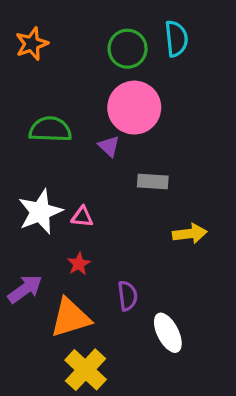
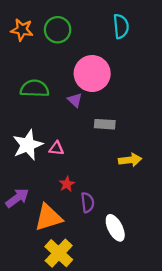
orange star: (32, 44) -> (22, 30), turned 30
green circle: (128, 49) -> (58, 30), moved
red star: (79, 264) -> (67, 184), moved

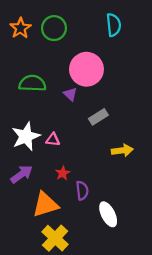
orange star: (22, 30) -> (20, 28), turned 30
gray rectangle: (105, 124) -> (98, 117), turned -36
purple arrow: (17, 198) -> (22, 174), moved

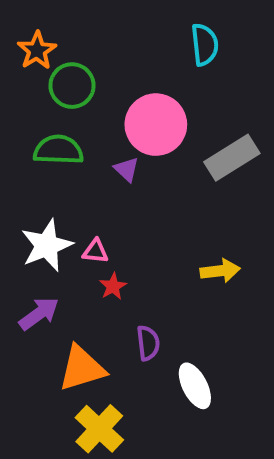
green circle: (54, 28) -> (72, 86), moved
gray rectangle: (98, 117) -> (232, 158), moved, size x1.5
red star: (63, 173) -> (113, 286), moved

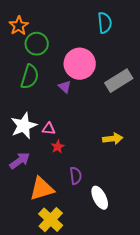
green semicircle: (58, 150) -> (30, 77), turned 105

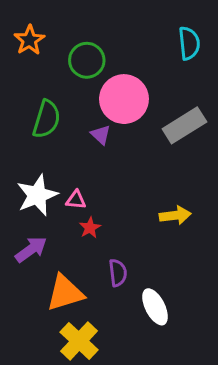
cyan semicircle: (105, 23) -> (189, 43), moved
green circle: (37, 44) -> (87, 60), moved

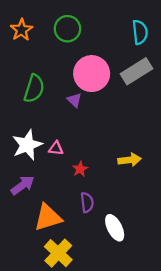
green circle: (87, 60) -> (67, 29), moved
gray rectangle: (184, 125) -> (136, 71), moved
red star: (90, 228) -> (80, 169), moved

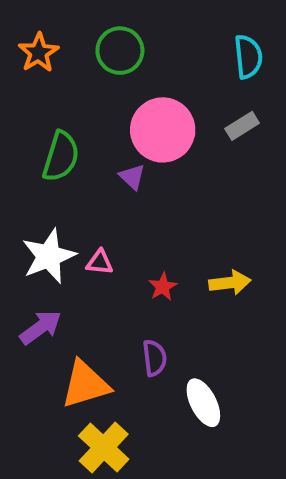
gray rectangle: (136, 71) -> (242, 126), size x0.6
red star: (80, 169) -> (163, 287), moved

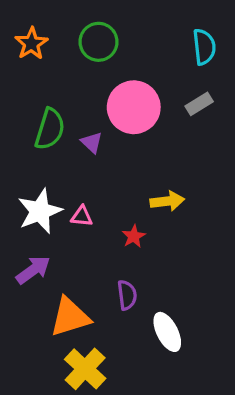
purple triangle: (132, 177) -> (92, 142), moved
yellow arrow: (230, 283) -> (167, 201), moved

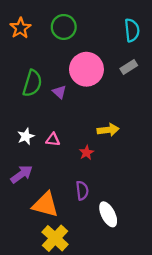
white star: (40, 211) -> (26, 136), size x0.6
orange triangle: (70, 317) -> (45, 205), turned 32

